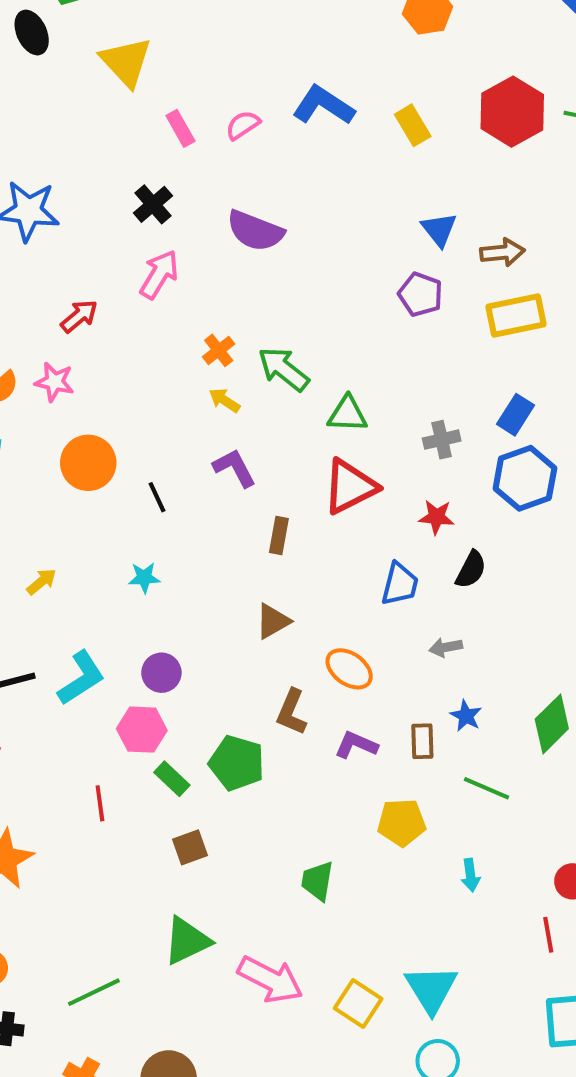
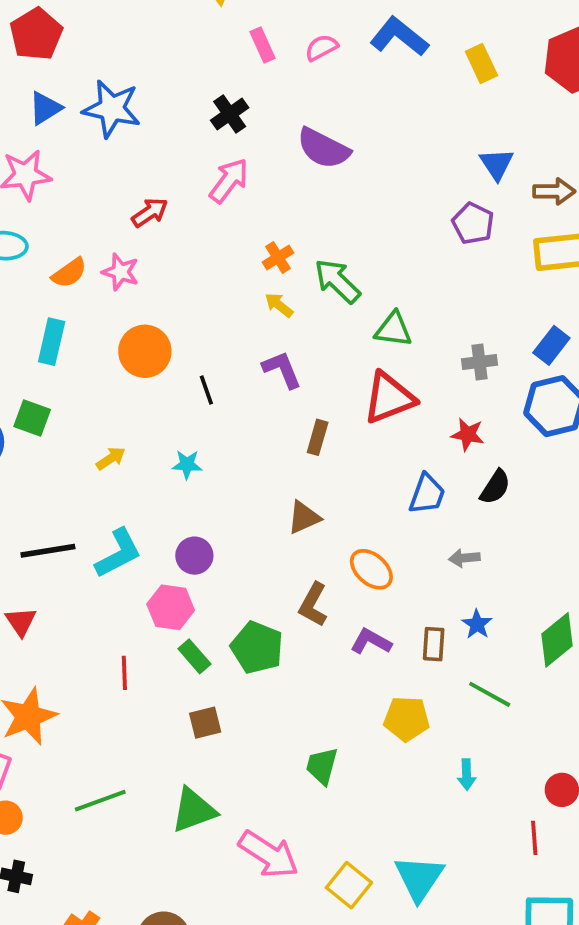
yellow arrow: (42, 582) -> (111, 458), moved
green line: (94, 992) -> (100, 801), moved

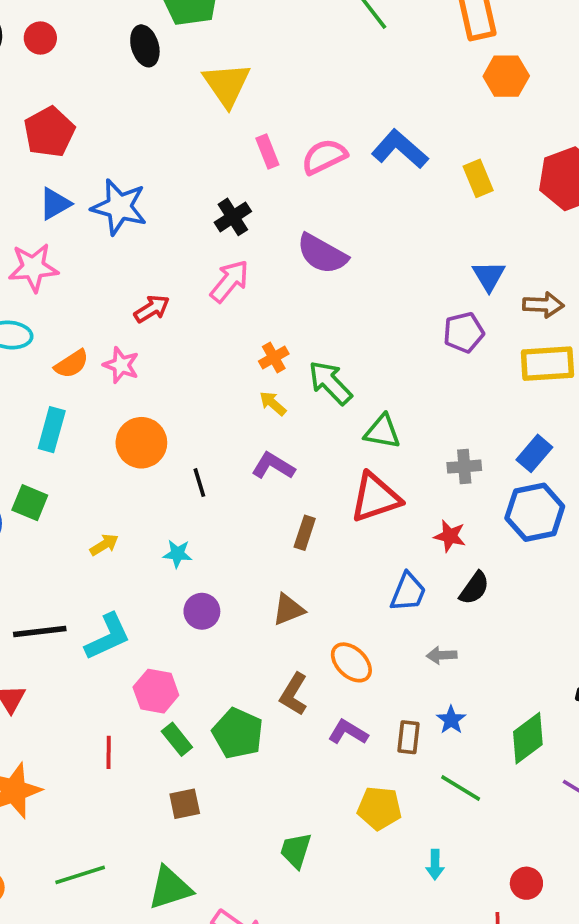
pink semicircle: (321, 48) -> (324, 157), size x1.4
purple pentagon: (473, 223) -> (464, 332), turned 30
purple L-shape: (282, 370) -> (273, 466), turned -39
purple circle: (194, 556) -> (202, 611), moved

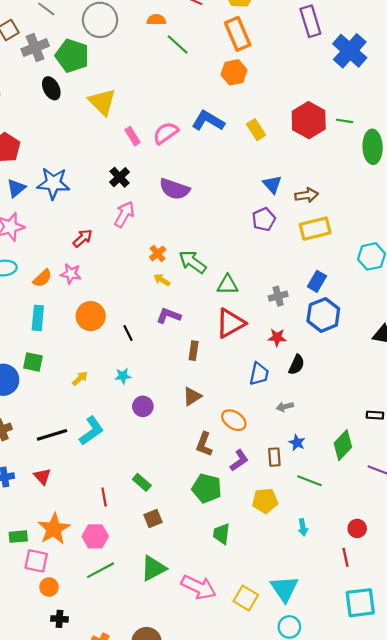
orange hexagon: (506, 76) -> (234, 72), moved
pink hexagon: (156, 691) -> (95, 536), moved
purple L-shape: (348, 732) -> (239, 460), turned 125
green pentagon: (238, 733) -> (207, 488), moved

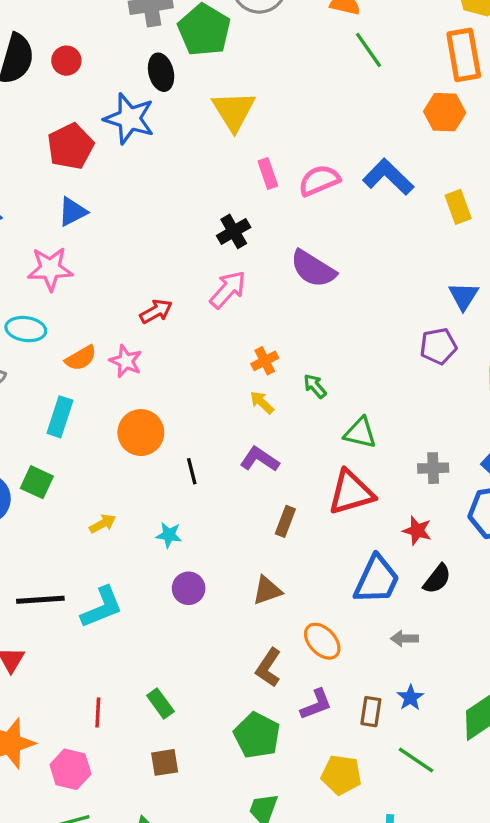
blue star: (53, 183) -> (129, 119), moved
green arrow: (193, 262) -> (315, 386), size x0.6
blue trapezoid: (259, 374) -> (377, 580), size x1.4

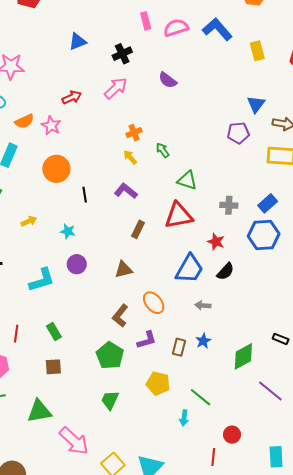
blue triangle: (73, 212) -> (78, 42), moved
purple semicircle: (313, 269) -> (168, 80), size x0.7
cyan L-shape: (102, 607) -> (42, 280), moved
green line: (416, 760) -> (200, 397), moved

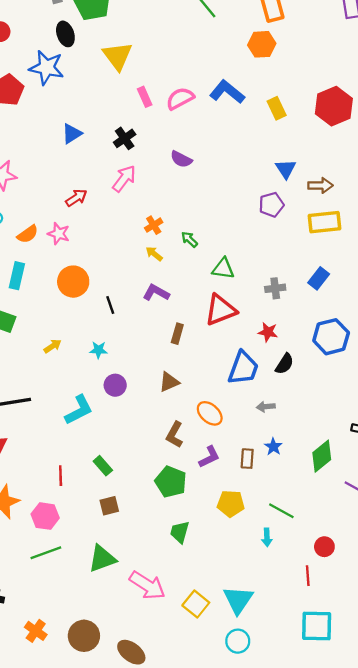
blue hexagon: (264, 235) -> (331, 337), moved

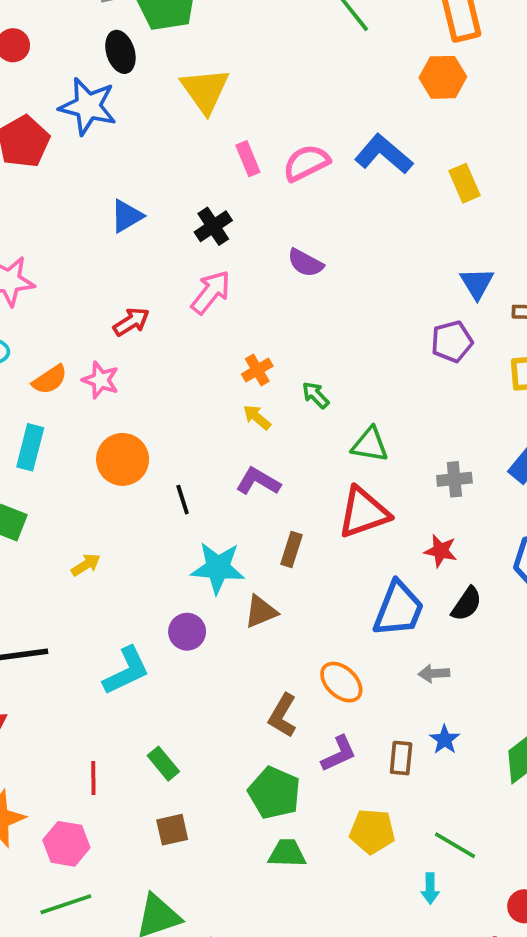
cyan star: (98, 350) -> (218, 568), moved, size x1.8
brown triangle: (169, 382) -> (261, 612), moved
green trapezoid: (180, 532) -> (287, 853), moved, turned 75

